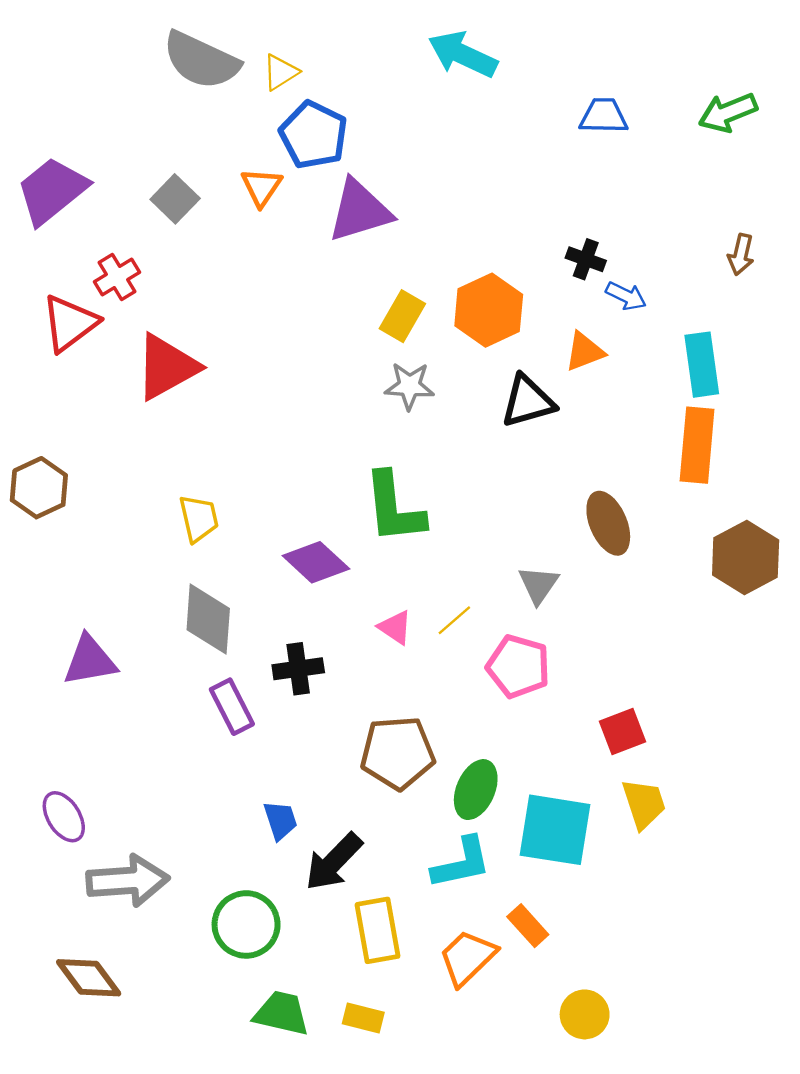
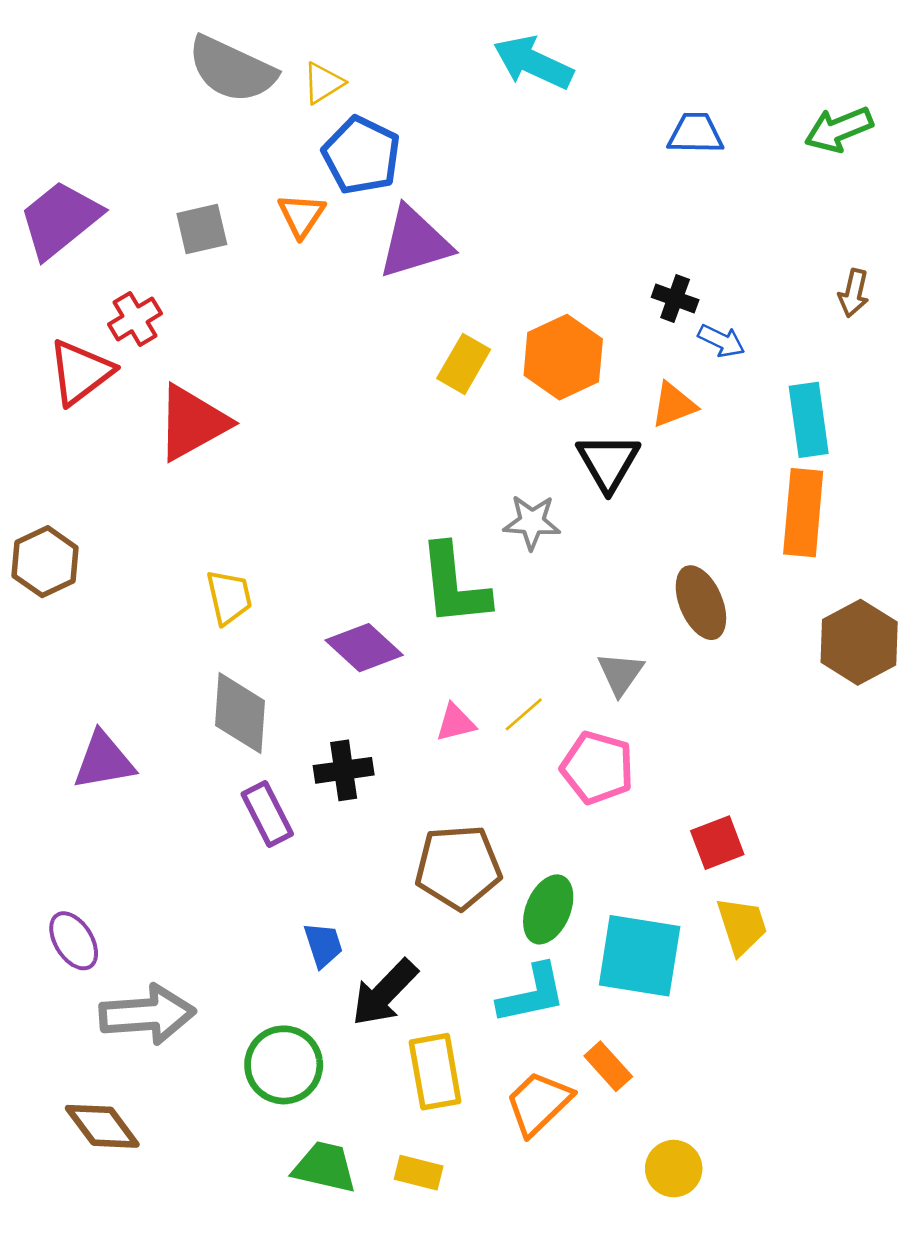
gray square: (175, 199) -> (202, 229), turned 33
gray star: (409, 386) -> (532, 522), moved
black triangle: (528, 401) -> (608, 462), turned -44
pink triangle: (395, 627) -> (455, 723), turned -48

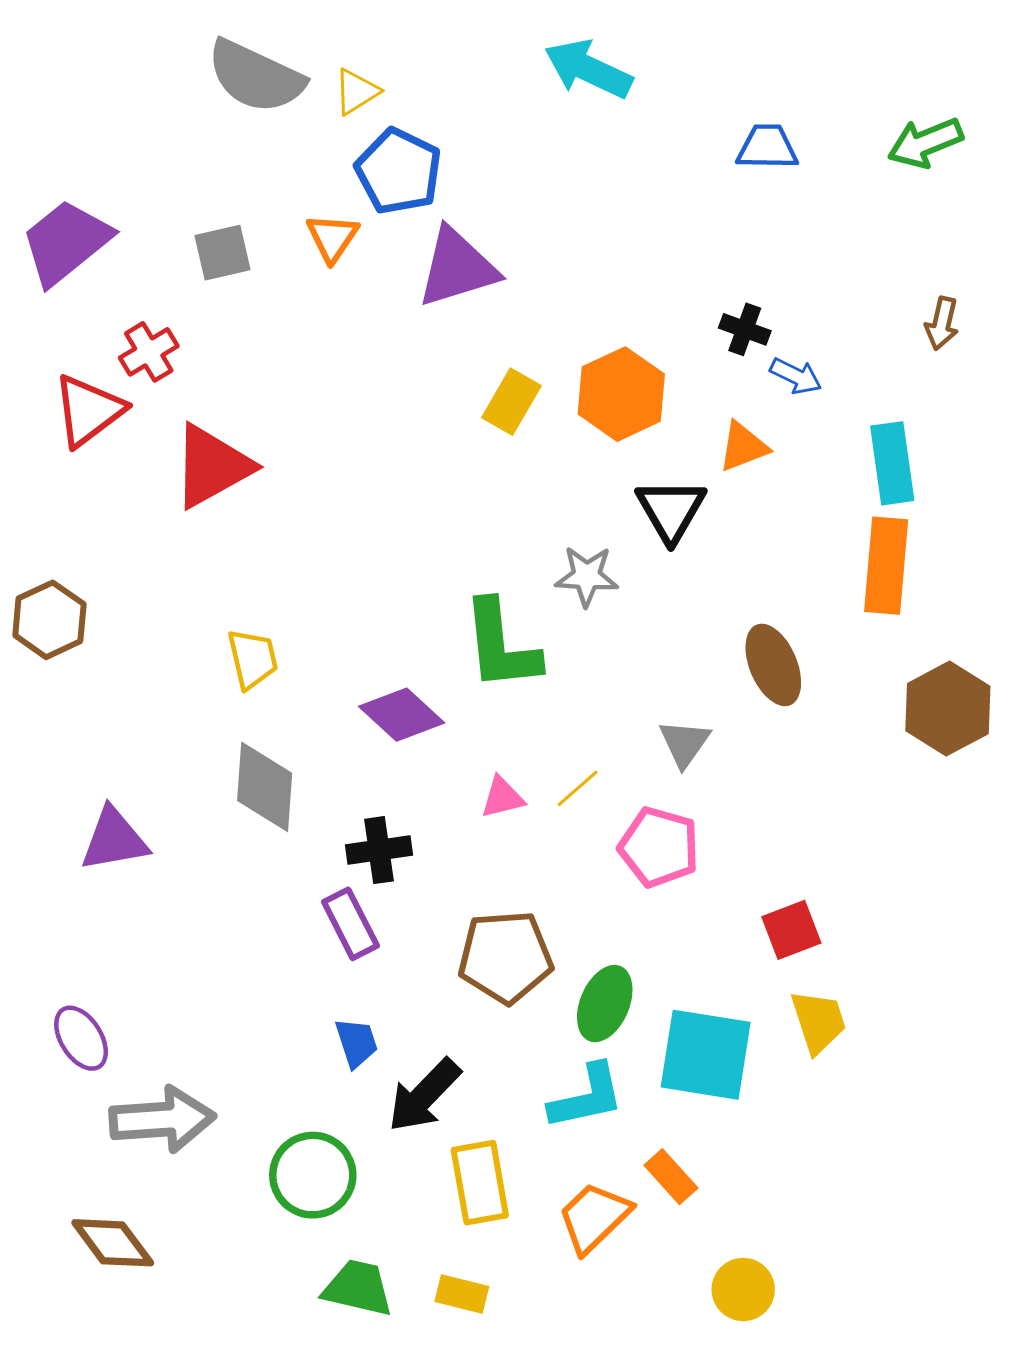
purple rectangle: (267, 814) -> (350, 924), moved

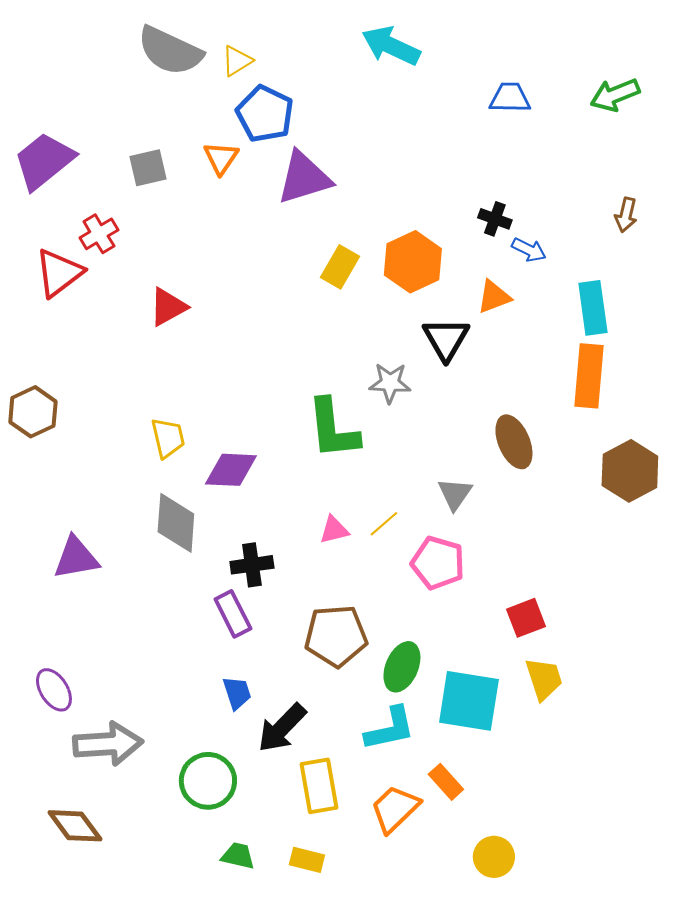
red triangle: (212, 466) -> (168, 307), moved, size x0.7
purple diamond: (402, 715) -> (231, 470), moved, turned -40
green trapezoid: (358, 1288) -> (238, 856), size x0.7

